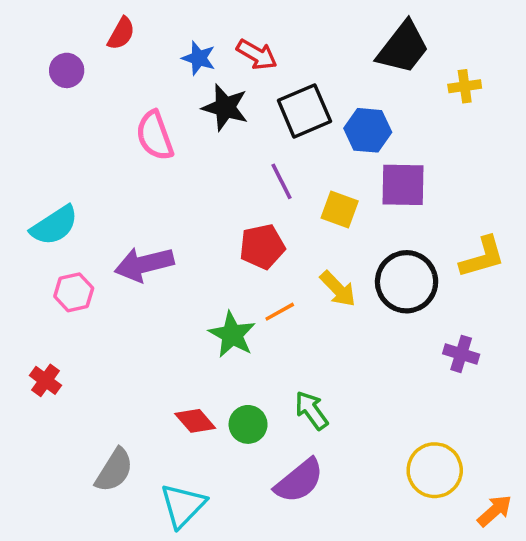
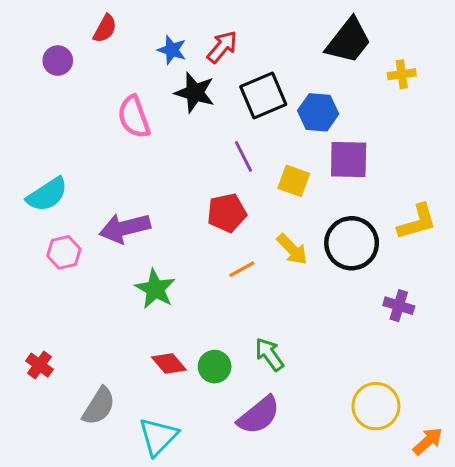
red arrow: (257, 55) -> (222, 47), turned -80
green star: (232, 335) -> (155, 289), moved
red cross: (46, 380) -> (39, 365), moved

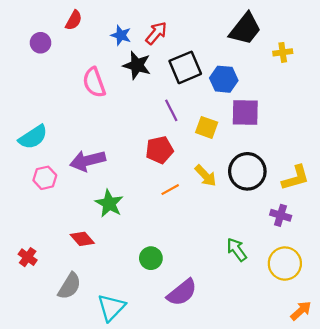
yellow L-shape: (417, 222) -> (296, 178), moved
green arrow: (269, 354) -> (237, 250), moved
red diamond: (169, 364) -> (82, 239), moved
yellow circle: (376, 406) -> (285, 264), moved

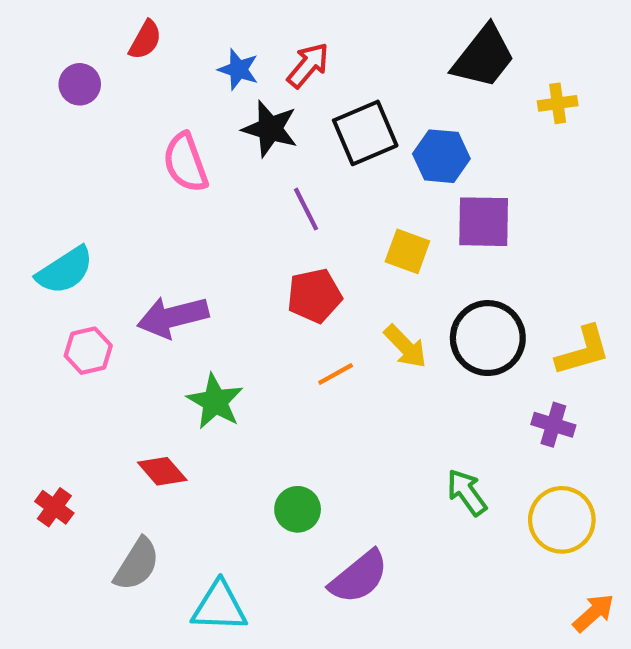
purple line: (171, 110) -> (306, 209), moved
cyan triangle: (111, 307) -> (219, 607), turned 48

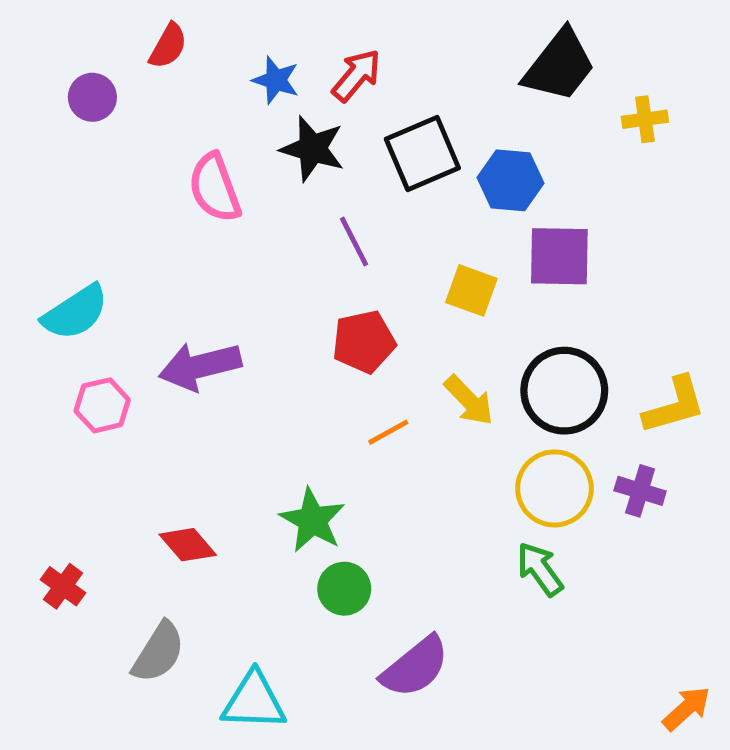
green star: (215, 401) -> (312, 520), moved
yellow circle: (562, 520) -> (554, 488), moved

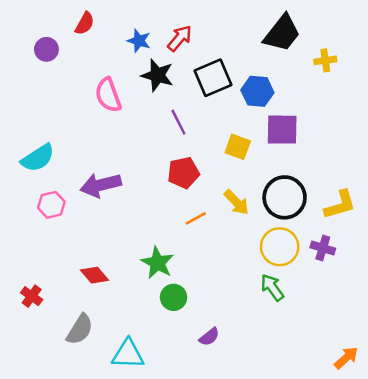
purple semicircle: (415, 667) -> (209, 337), size x0.6

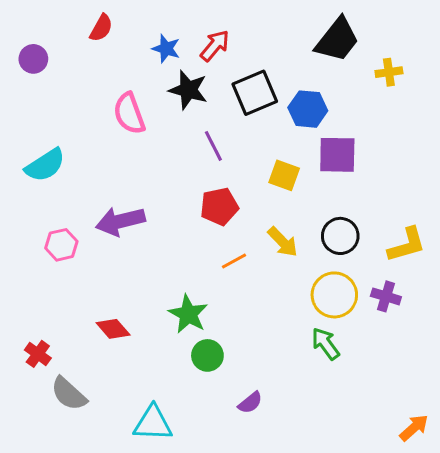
purple circle: (46, 49) -> (33, 59), moved
cyan semicircle: (38, 158) -> (45, 165), moved
black circle: (285, 197) -> (340, 236), size x0.7
gray semicircle: (80, 329) -> (69, 394), moved, turned 100

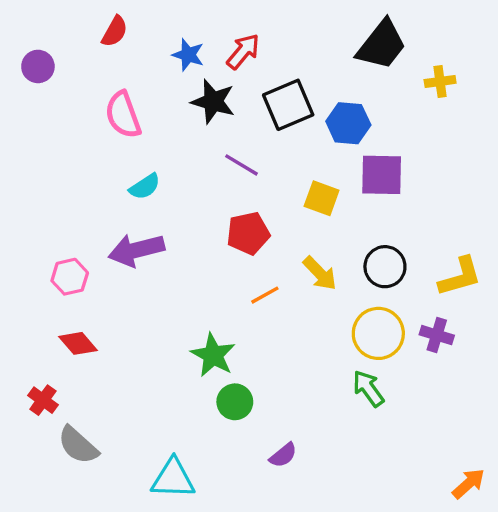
pink semicircle: (129, 113) -> (123, 115), moved
purple line: (213, 146) -> (241, 165), turned -32
cyan semicircle: (45, 165) -> (145, 187), moved, size x0.7
red diamond: (113, 329) -> (78, 343), moved

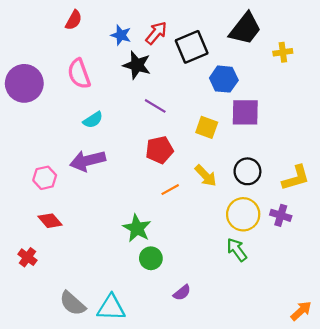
purple circle: (38, 66) -> (24, 83), moved, size x1.8
black square: (288, 105) -> (192, 47), moved
gray semicircle: (78, 445) -> (73, 303), moved

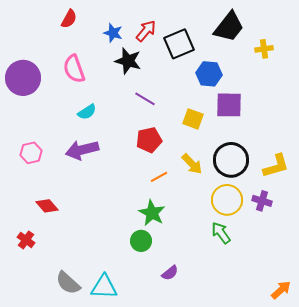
black circle: (247, 171) -> (231, 160), size x1.4
pink hexagon: (45, 178) -> (31, 153), moved
green star: (137, 228) -> (152, 213), moved

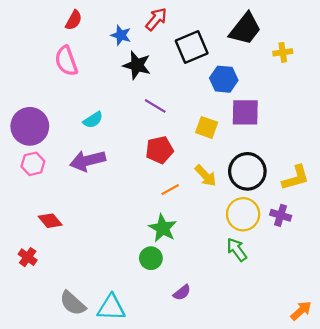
red arrow: (146, 31) -> (156, 19), moved
pink semicircle: (74, 69) -> (66, 61), moved
purple circle: (23, 78) -> (30, 126), moved

